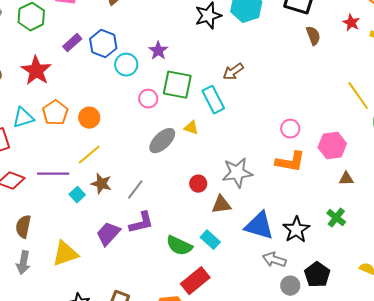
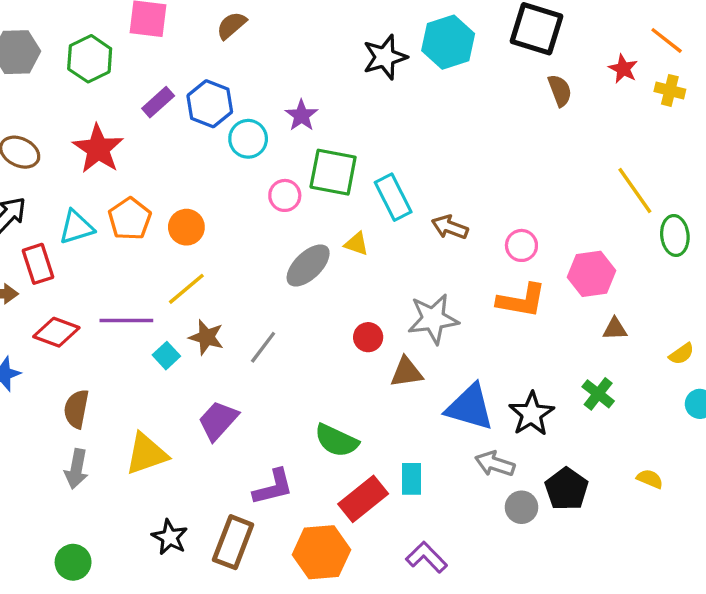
brown arrow: (233, 72) -> (450, 227), moved, turned 55
purple L-shape: (141, 223) -> (273, 487), moved
cyan rectangle: (210, 240) -> (411, 479), moved, turned 48

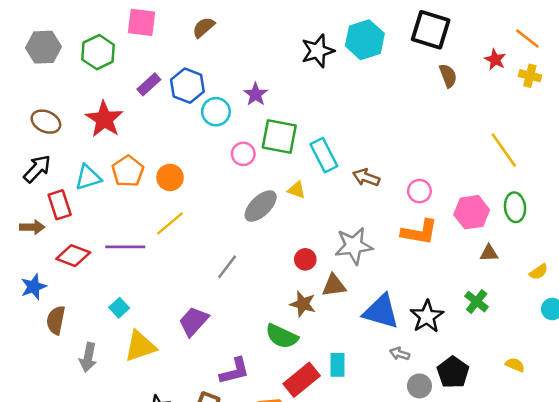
green ellipse: (675, 235) -> (515, 207), moved
brown star: (206, 337) -> (303, 304), moved
cyan square: (166, 356) -> (119, 308), moved
brown semicircle: (76, 409) -> (56, 320), moved
gray arrow: (495, 464) -> (400, 354), size x0.7

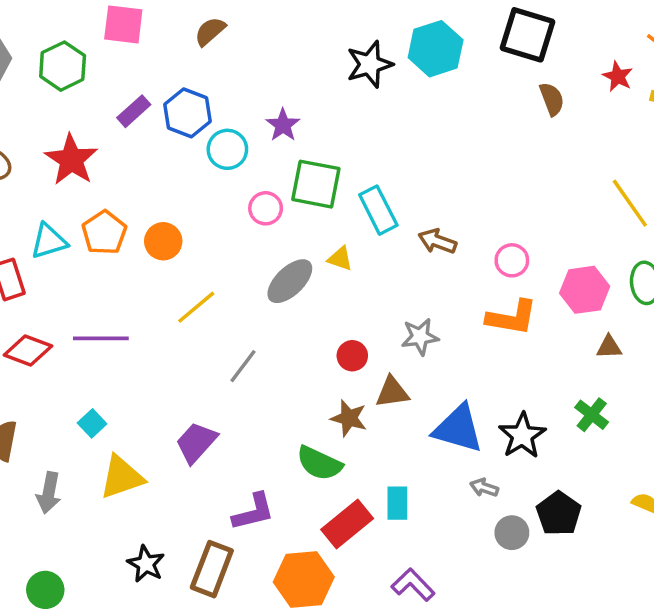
yellow line: (170, 223) -> (196, 307), moved
gray star: (354, 246) -> (420, 337), size x0.7

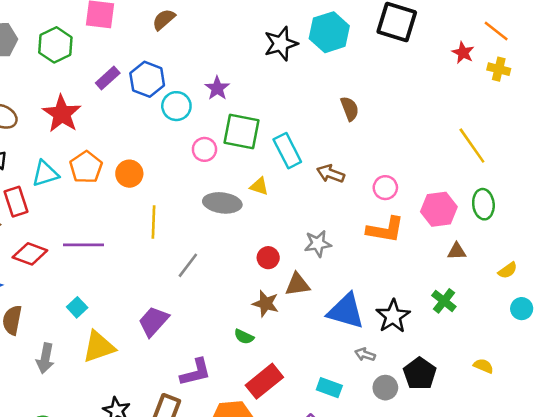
brown semicircle: (552, 99) -> (350, 109), moved
gray ellipse: (290, 281) -> (222, 203), turned 51
yellow line: (196, 307) -> (154, 222), turned -48
green semicircle: (319, 463) -> (244, 337), size x0.6
cyan rectangle: (397, 503) -> (329, 388), moved, turned -70

